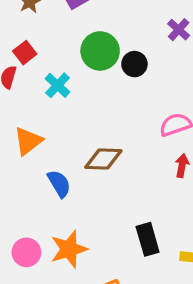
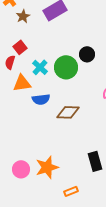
green circle: (100, 51) -> (66, 67), moved
orange triangle: (28, 141) -> (22, 83), moved, turned 30
blue semicircle: (59, 184) -> (41, 99), moved, turned 114

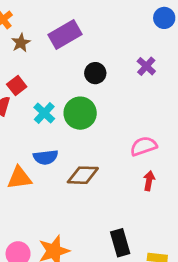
black circle: (87, 54) -> (95, 73), moved
orange triangle: (22, 83) -> (19, 178), moved

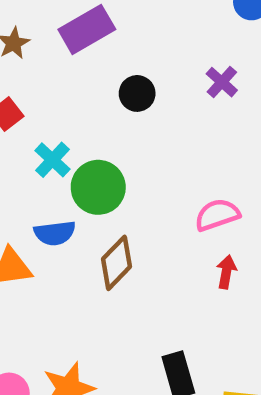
green circle: (80, 113) -> (98, 187), moved
brown diamond: (83, 175) -> (117, 263), turned -48

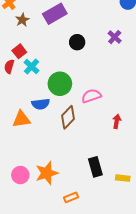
cyan cross: (52, 160) -> (31, 67), moved
pink semicircle: (217, 215) -> (91, 96), moved

